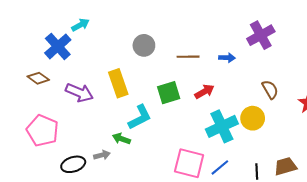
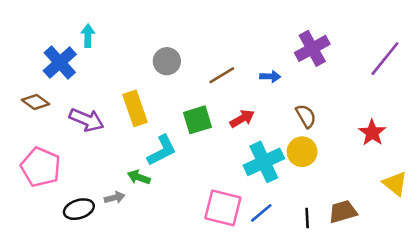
cyan arrow: (80, 25) -> (88, 36), turned -60
brown line: (188, 57) -> (222, 75), turned -30
brown semicircle: (270, 89) -> (306, 116), moved

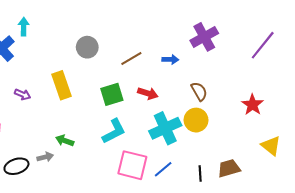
red arrow: (242, 119) -> (148, 93), turned 48
purple arrow: (87, 120) -> (23, 94), size x0.6
cyan L-shape: (162, 150) -> (114, 131), moved

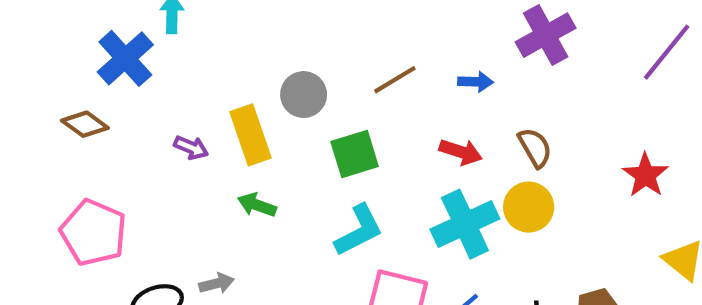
gray circle: (87, 47) -> (304, 95), moved
red arrow: (148, 93) -> (461, 152), moved
purple arrow: (23, 94) -> (191, 148), moved
green arrow: (65, 141) -> (257, 205), moved

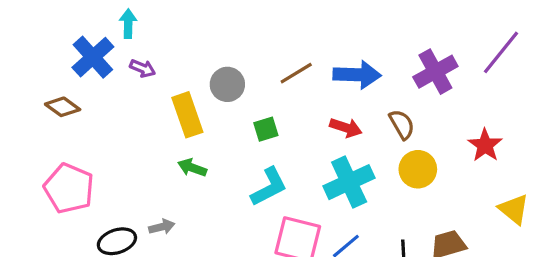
purple cross: (546, 35) -> (435, 72), moved
blue arrow: (476, 82) -> (357, 75), size x1.8
purple arrow: (191, 148) -> (143, 68), moved
green square: (355, 154) -> (266, 129), size x0.7
yellow circle: (529, 207) -> (418, 169), moved

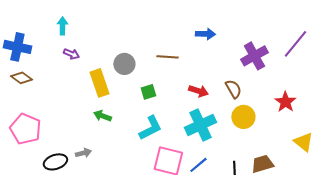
blue cross: (93, 57) -> (17, 47), moved, turned -36
brown line: (296, 73) -> (167, 57), turned 35
blue arrow: (357, 75) -> (205, 34), moved, size x0.7

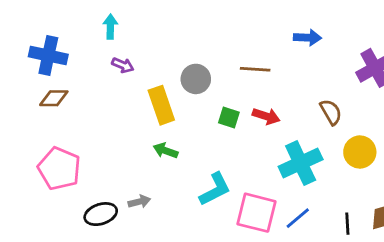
brown diamond: (21, 78) -> (54, 98), turned -35
brown semicircle: (233, 89) -> (331, 112), moved
red arrow: (198, 91) -> (266, 116), moved
green square: (148, 92) -> (229, 118), turned 35
cyan L-shape: (150, 128) -> (215, 189), moved

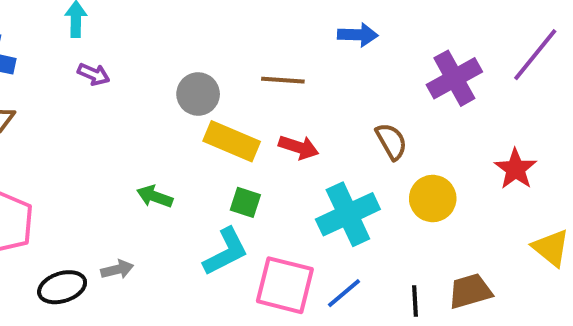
yellow rectangle: (161, 105) -> (232, 141), moved, turned -48
green square: (229, 118) -> (245, 202), moved

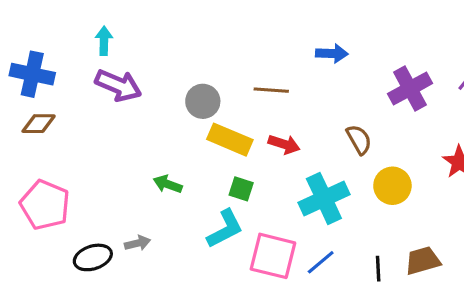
purple arrow: (94, 74) -> (118, 85), size x1.8

